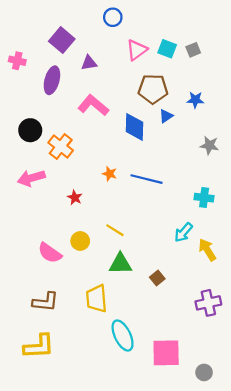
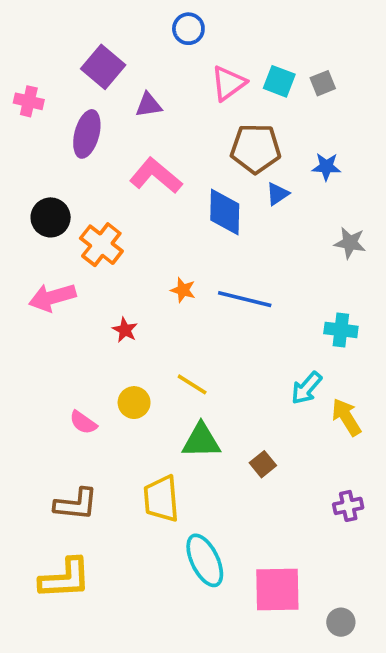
pink semicircle: (50, 253) -> (83, 422), size x0.7
purple cross: (208, 303) -> (348, 506), size x0.7

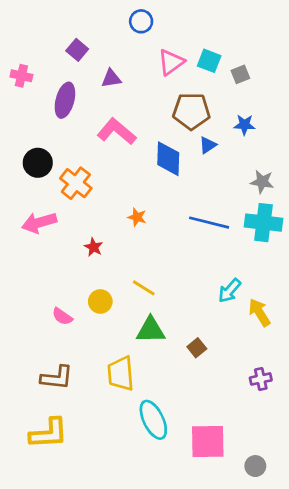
purple square: (103, 67) -> (77, 50), size x0.7
gray square: (323, 83) -> (240, 74), moved
blue line: (245, 299) -> (209, 223), moved
cyan cross: (341, 330) -> (263, 223), moved, size x1.5

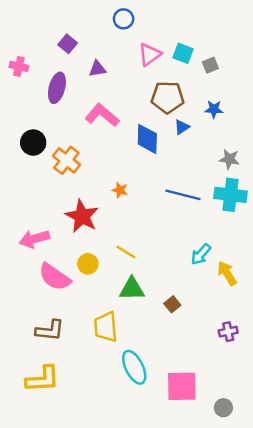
pink arrow: (39, 223) -> (34, 239), moved
red star: (94, 247) -> (82, 216), size x2.0
pink semicircle: (62, 316) -> (55, 277), size x1.8

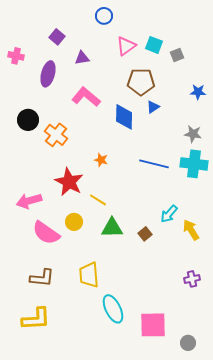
blue star: (214, 109) -> (198, 92), moved
yellow line: (126, 252) -> (98, 200), moved
green triangle: (132, 289) -> (112, 228), moved
brown square: (172, 304) -> (145, 234), moved

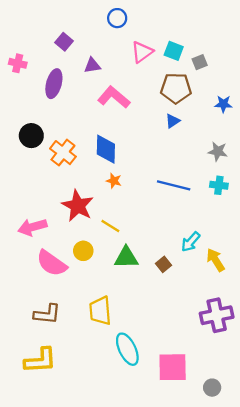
brown pentagon: (141, 82) -> (176, 88), moved
pink L-shape: (86, 97) -> (114, 97), moved
blue diamond: (124, 117) -> (106, 149), moved
cyan cross: (194, 164) -> (219, 185), size x0.6
purple cross: (192, 279) -> (217, 315), size x1.8

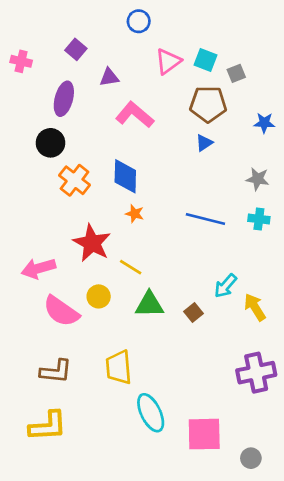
pink cross: (18, 63) -> (21, 61), moved
black circle: (31, 136) -> (50, 143), moved

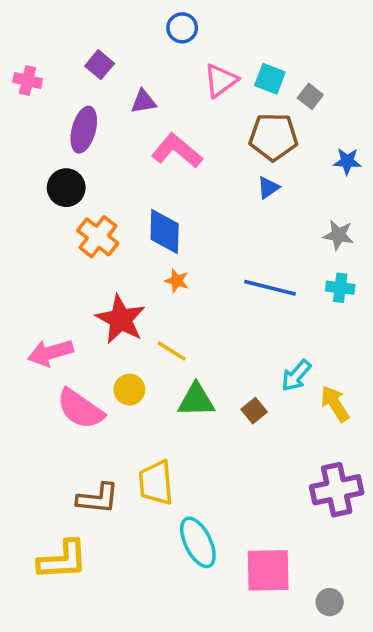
gray square: (236, 73) -> (310, 96), turned -30
brown L-shape: (56, 371) -> (98, 498), moved

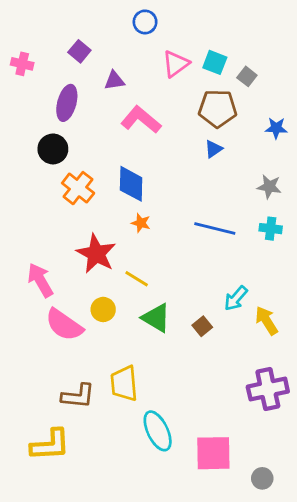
pink arrow: (50, 353) -> (40, 280), turned 76
green triangle: (196, 400) -> (156, 318), turned 32

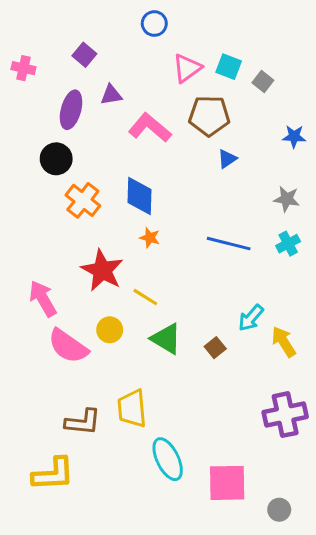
purple triangle: (114, 81) -> (111, 95), moved
brown pentagon: (218, 108) -> (209, 116), moved
cyan cross: (271, 229) -> (288, 244), turned -35

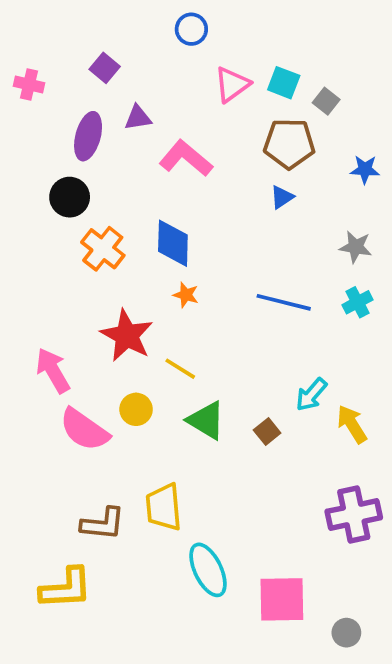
brown pentagon: (209, 116) -> (289, 144), moved

